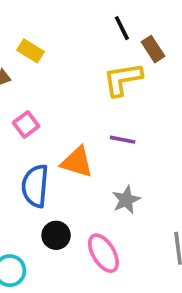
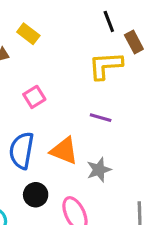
pink square: (26, 124) -> (34, 97), moved
orange triangle: (77, 162) -> (64, 151), moved

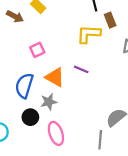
orange triangle: (64, 151) -> (55, 77), moved
gray star: (99, 170) -> (49, 102), moved

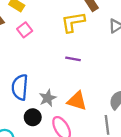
pink square: (37, 50) -> (25, 30), moved
orange triangle: (55, 77) -> (77, 101), moved

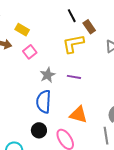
blue semicircle: (20, 87) -> (44, 102), moved
gray star: (48, 98) -> (48, 75), moved

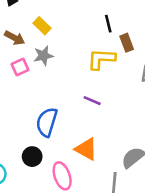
pink square: (30, 52) -> (20, 67), moved
gray star: (48, 75) -> (43, 56), moved

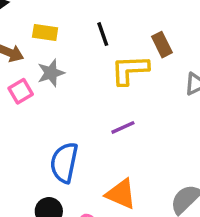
black line: (108, 24) -> (103, 34), moved
yellow rectangle: (42, 26) -> (45, 32), turned -30
purple line: (92, 101) -> (123, 127), turned -42

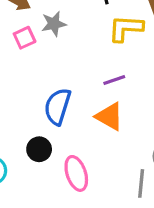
orange triangle: (121, 194) -> (109, 116), moved

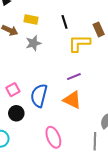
pink square: (25, 38) -> (13, 90), moved
black circle: (39, 149) -> (16, 113), moved

